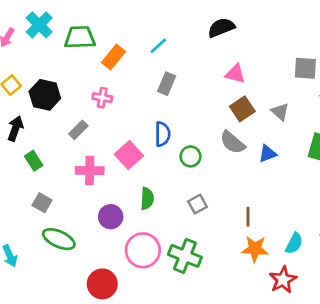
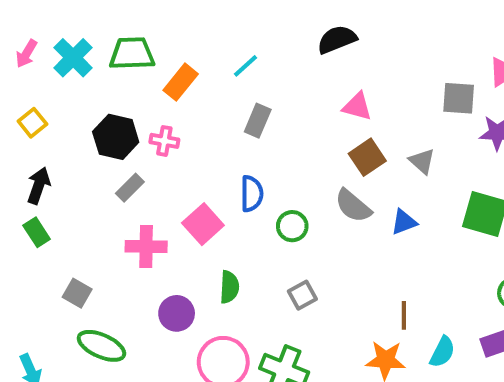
cyan cross: (39, 25) -> (73, 58), moved
black hexagon: (45, 95) -> (116, 137), moved
green rectangle: (34, 161) -> (37, 232), moved
brown line: (248, 217) -> (404, 315), moved

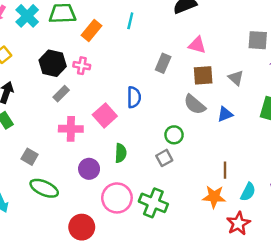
cyan line: (246, 66) -> (130, 21), turned -35
gray rectangle: (258, 121) -> (163, 63), moved
brown square: (367, 157) -> (203, 75), turned 30
green circle: (292, 226) -> (174, 135), moved

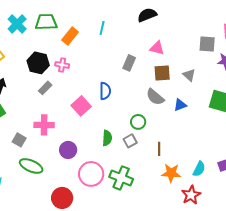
pink cross: (71, 129) -> (44, 125), moved
green semicircle: (121, 153) -> (107, 138), moved
brown line: (225, 170) -> (159, 149), moved

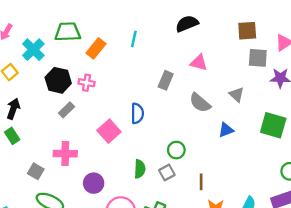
cyan cross: (17, 24) -> (33, 50), moved
brown square: (162, 73) -> (247, 31), moved
gray semicircle: (155, 97) -> (200, 103), moved

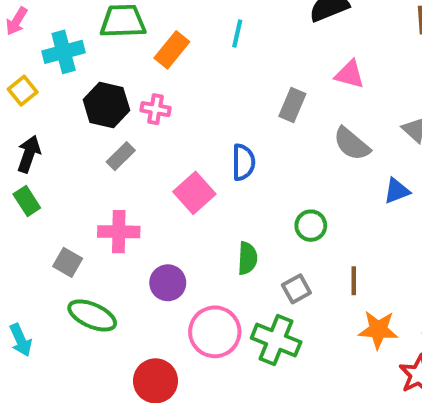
cyan cross: (33, 50) -> (64, 52), turned 30
gray square: (167, 172) -> (296, 289), moved

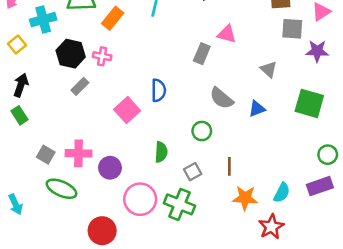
gray rectangle: (292, 105) -> (202, 54), moved
gray semicircle: (352, 144) -> (221, 98), moved
pink cross: (119, 232) -> (79, 153), moved

